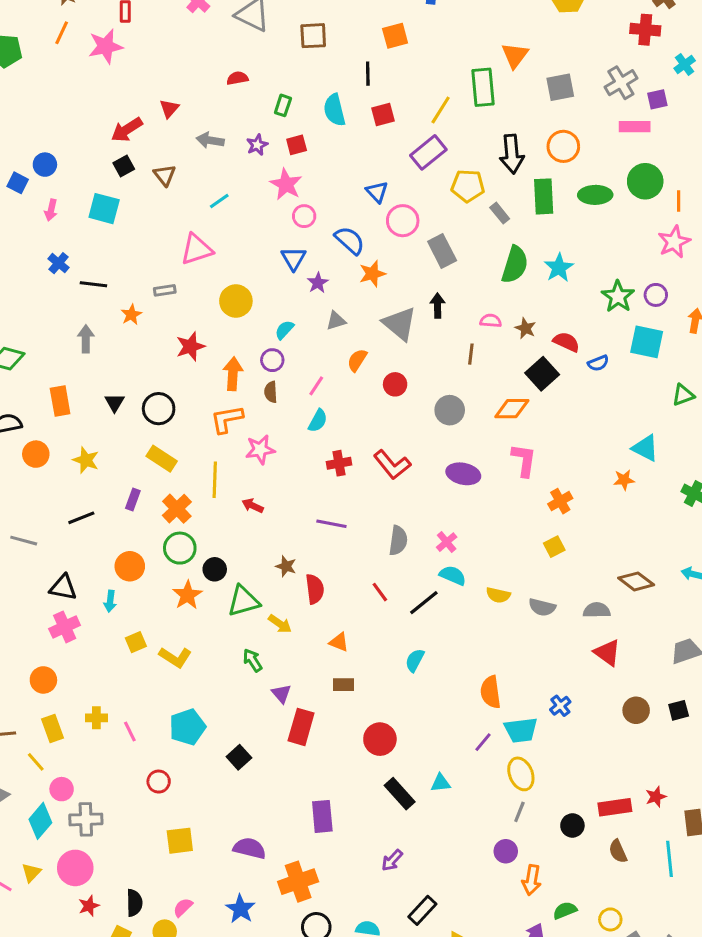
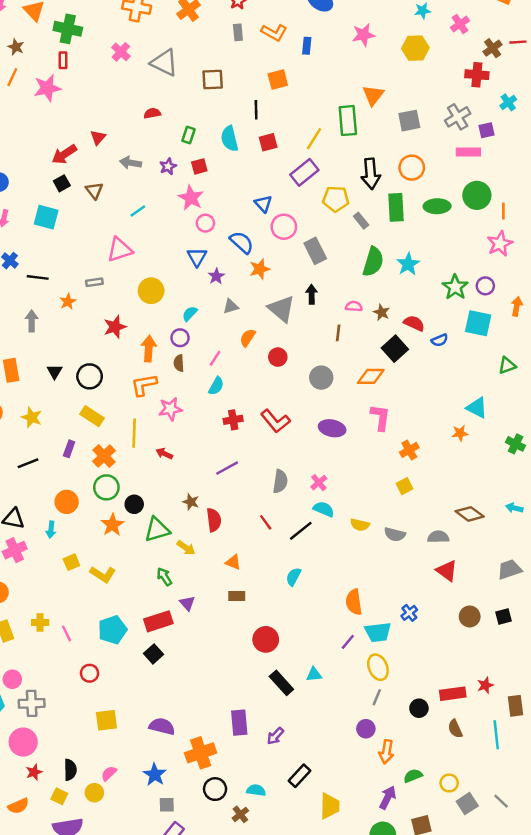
purple line: (331, 524) -> (227, 468), turned -40
red rectangle: (301, 727) -> (158, 621), moved, turned 56
purple rectangle: (322, 816) -> (239, 723), moved

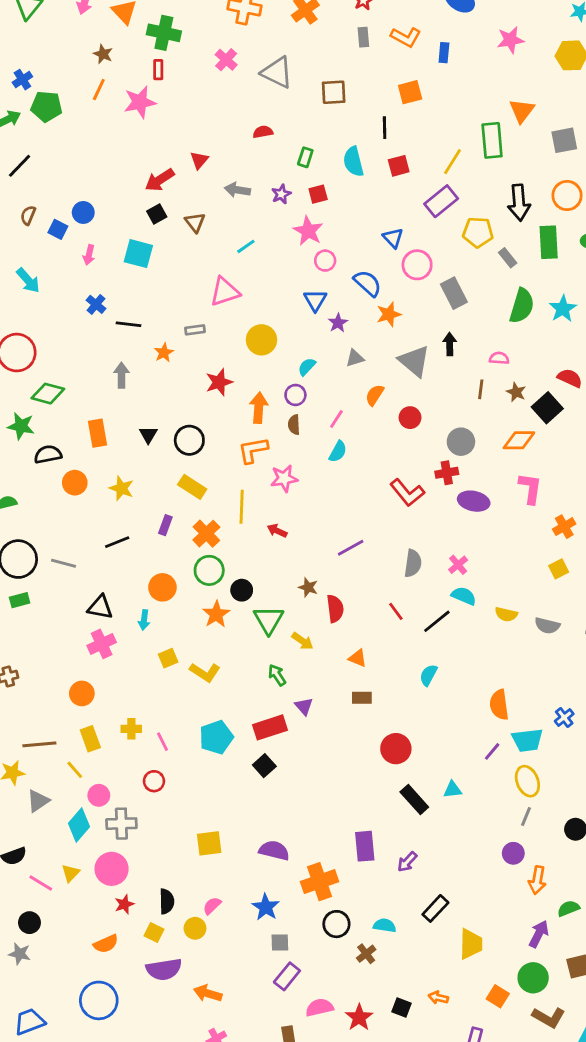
brown star: (382, 312) -> (516, 392), moved
red cross: (233, 420) -> (447, 473), moved
green triangle: (157, 530) -> (269, 620), turned -44
red circle: (90, 673) -> (154, 781), moved

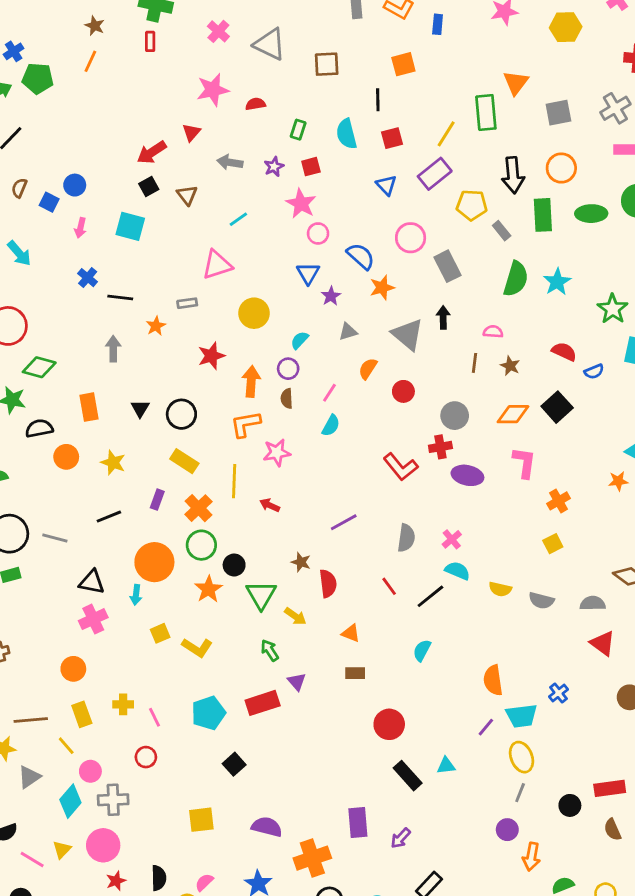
pink star: (140, 102) -> (213, 90), moved
blue triangle: (393, 238) -> (386, 185), moved
black square: (547, 408) -> (557, 407), moved
orange circle: (162, 587) -> (154, 562), size x1.4
black square: (264, 766) -> (234, 764), moved

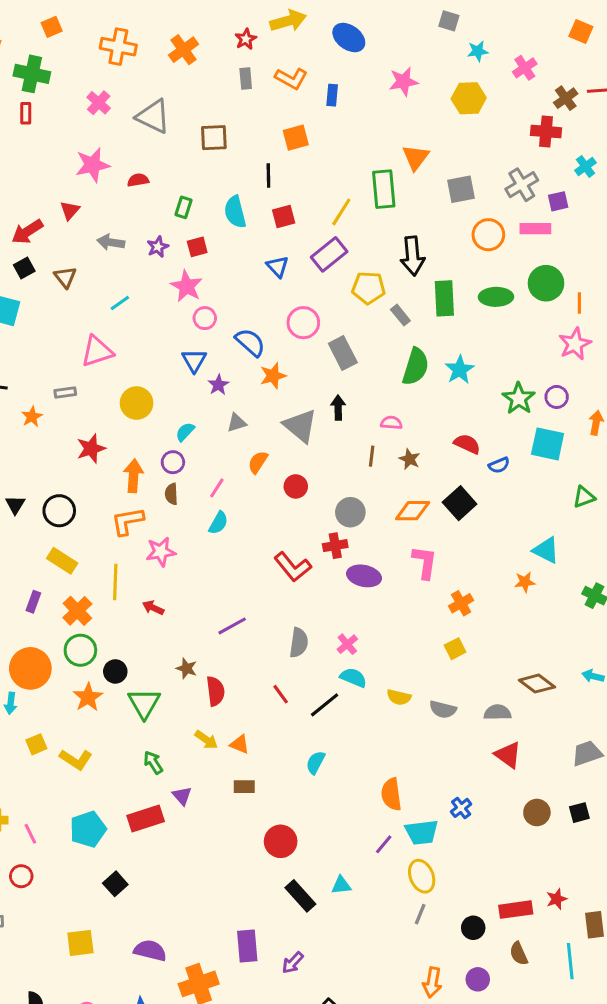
orange circle: (561, 168) -> (488, 235), moved
yellow arrow: (295, 616) -> (206, 740), moved
purple circle: (507, 830) -> (478, 979), moved

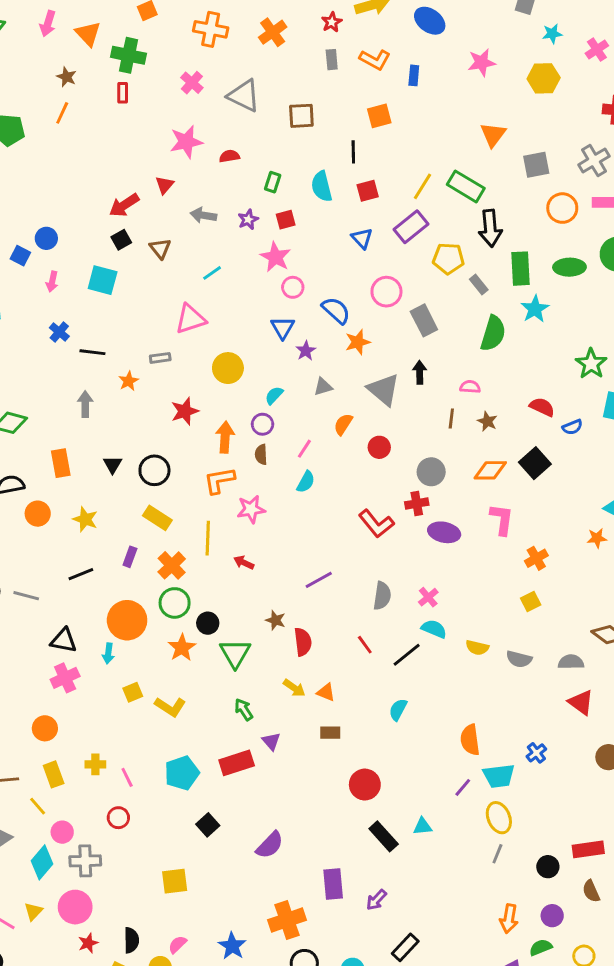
green rectangle: (384, 189) -> (466, 186), moved, turned -54
cyan star: (460, 370) -> (535, 309), moved
purple semicircle: (150, 951) -> (270, 845), moved, turned 120

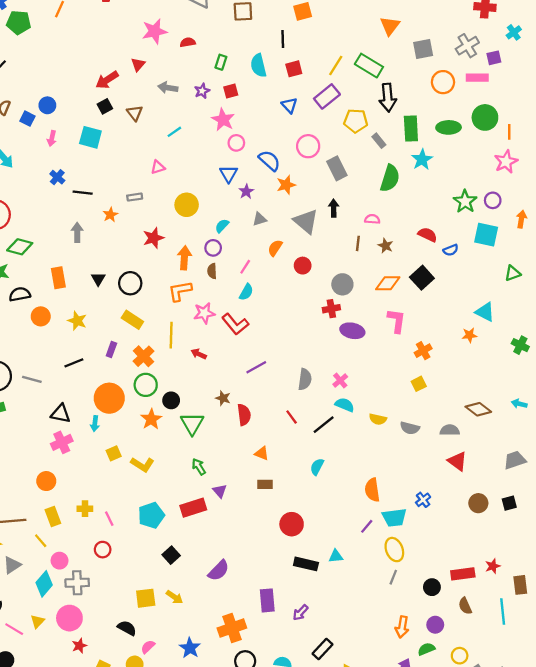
pink triangle: (190, 319) -> (158, 167), size x0.6
red L-shape: (376, 524) -> (235, 324), moved
yellow arrow: (294, 688) -> (174, 597), moved
black rectangle: (384, 836) -> (306, 564), turned -35
black semicircle: (131, 940) -> (127, 628), moved, turned -60

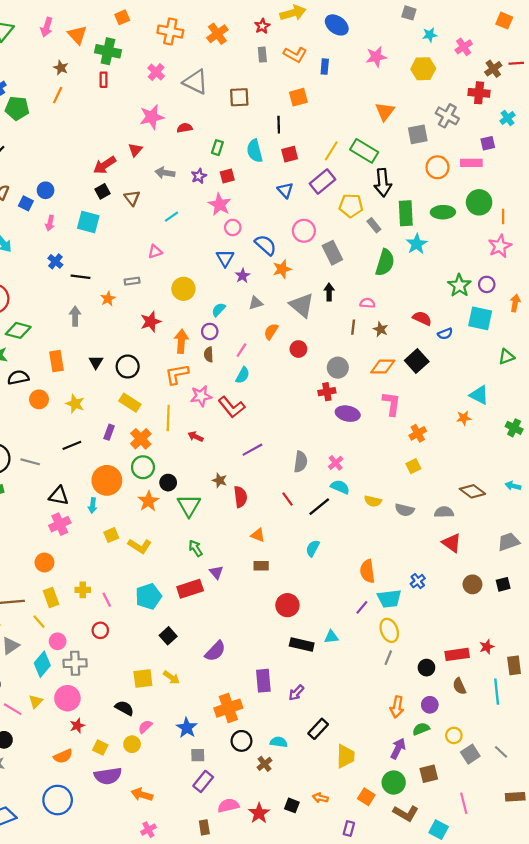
gray cross: (467, 46) -> (447, 116), moved, turned -30

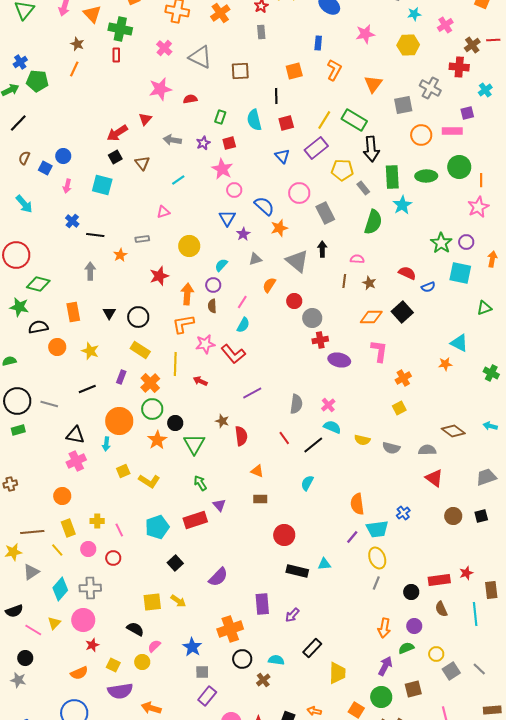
orange L-shape: (295, 55) -> (334, 70), moved, turned -90
gray circle: (338, 368) -> (312, 318), moved
pink circle: (58, 641) -> (88, 549), moved

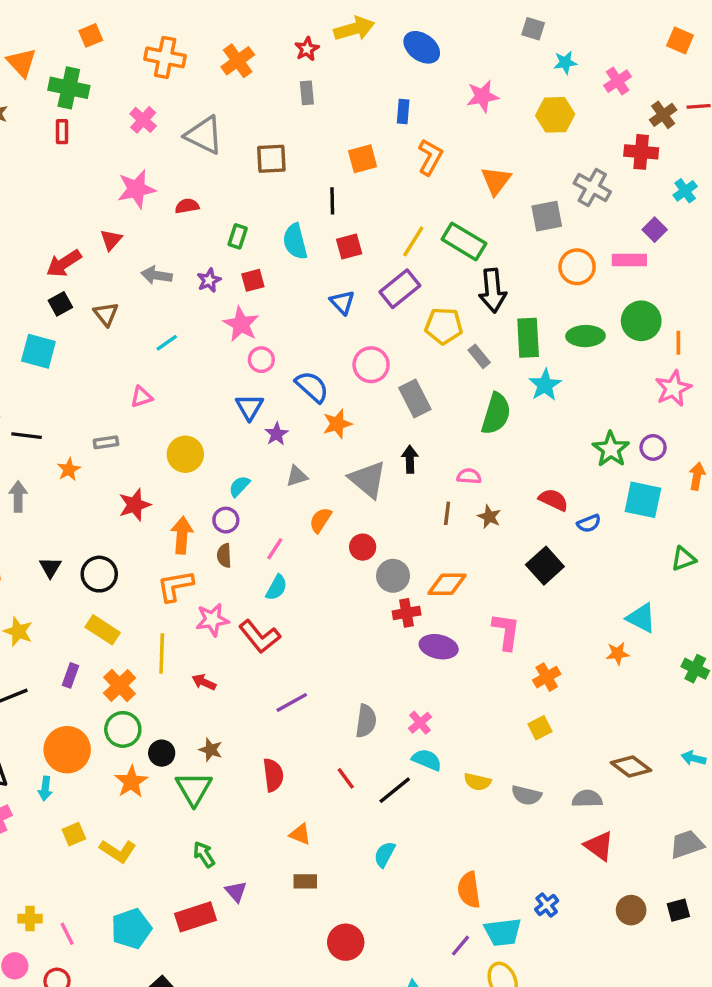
purple square: (467, 113) -> (655, 230), turned -32
orange diamond: (371, 317) -> (447, 584), moved
brown star: (222, 421) -> (211, 750), moved

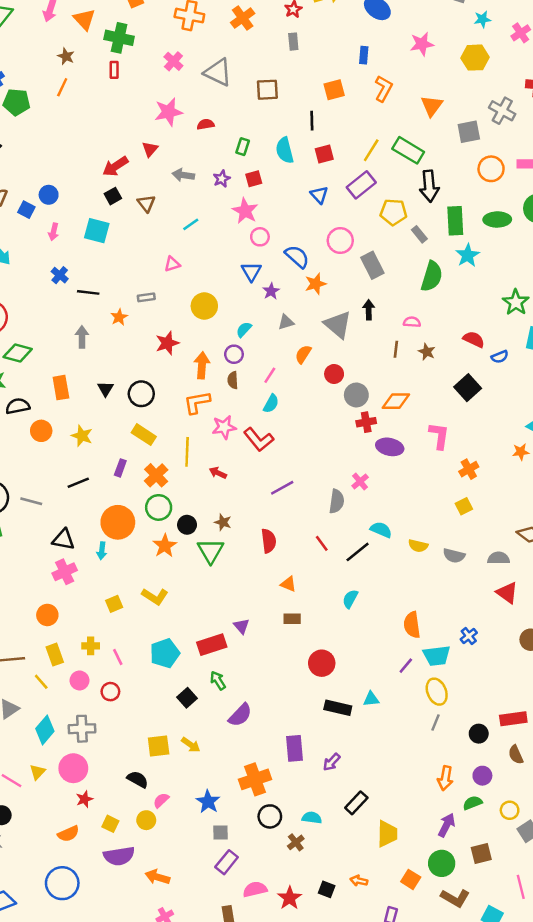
pink cross: (420, 723) -> (360, 482), moved
yellow square: (74, 834) -> (114, 604), moved
green arrow: (204, 854) -> (218, 680), moved

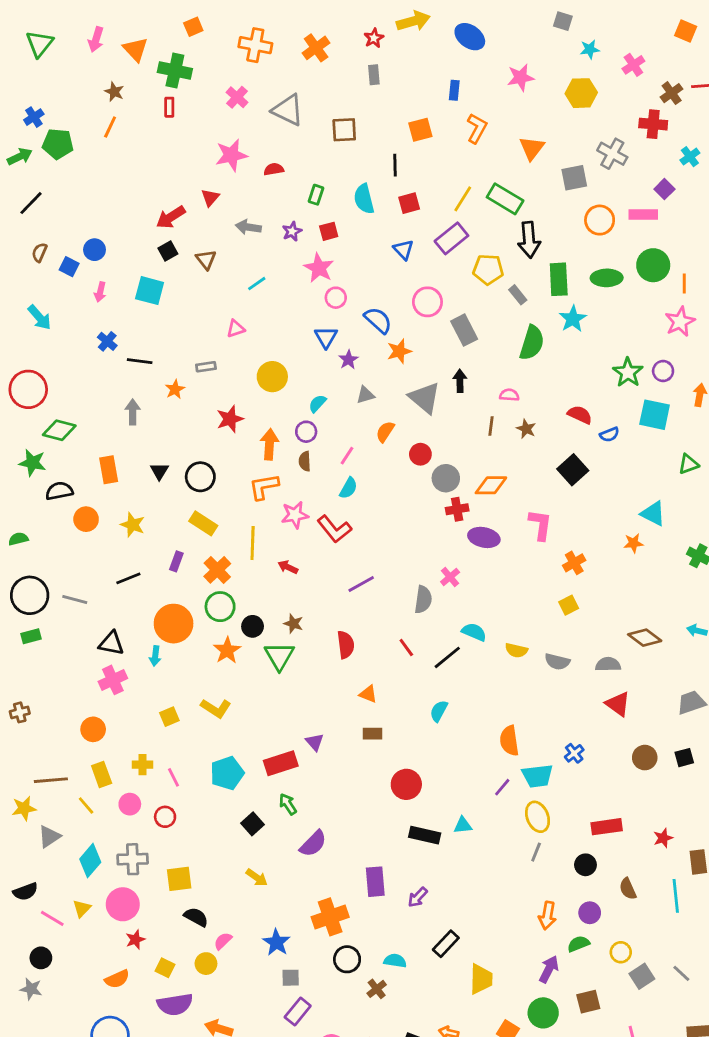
red rectangle: (513, 719) -> (607, 827), moved
yellow square: (159, 746) -> (179, 879), moved

